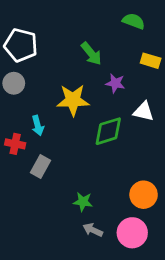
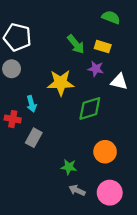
yellow rectangle: (151, 61) -> (103, 47), moved
white triangle: (144, 111) -> (119, 82), moved
orange circle: (144, 195) -> (105, 152), moved

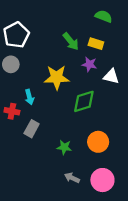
white pentagon: (17, 37) -> (16, 35), turned 30
green star: (69, 167) -> (64, 147), moved

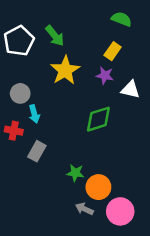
green arrow: (71, 41) -> (55, 36), moved
yellow rectangle: (96, 44) -> (113, 51), turned -72
gray circle: (11, 64) -> (20, 93), moved
yellow star: (57, 77) -> (65, 70), moved, turned -30
orange circle: (98, 142) -> (98, 187), moved

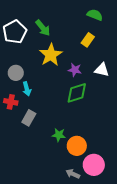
purple star: (105, 75) -> (75, 70), moved
gray arrow: (84, 209) -> (73, 174), moved

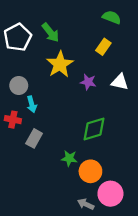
green diamond: (77, 93) -> (94, 129), moved

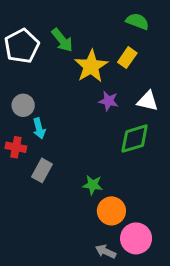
yellow star: (60, 64) -> (91, 66), moved
green diamond: (94, 129) -> (135, 139), moved
green star: (69, 158) -> (93, 185), moved

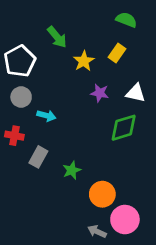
white pentagon: (22, 46) -> (20, 61), moved
yellow star: (91, 66) -> (84, 61), size x0.7
cyan arrow: (39, 128) -> (46, 116), moved, turned -60
green star: (93, 185) -> (72, 170), moved, turned -30

